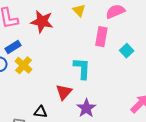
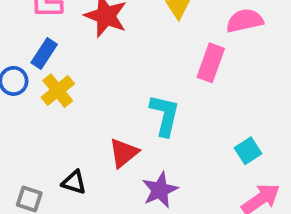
blue rectangle: (13, 47) -> (44, 54), turned -35
cyan square: (127, 51) -> (248, 151), moved

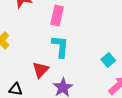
pink rectangle: (211, 63) -> (57, 16), moved

